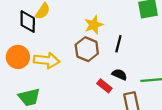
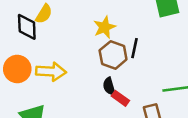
brown hexagon: (87, 49) -> (113, 55), moved
black semicircle: (119, 74) -> (109, 86), moved, turned -128

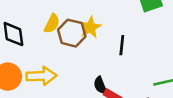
yellow semicircle: (44, 14) -> (52, 24), moved
brown hexagon: (113, 55) -> (72, 33), moved

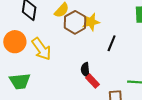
yellow arrow: (41, 76) -> (41, 49), turned 40

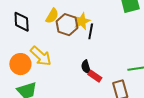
orange circle: (15, 42) -> (20, 64), moved
black line: (112, 43) -> (91, 31), moved

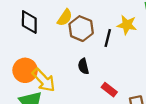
yellow star: (82, 21) -> (127, 25), moved, turned 30
yellow arrow: (41, 56) -> (44, 80), moved
black semicircle: (86, 67) -> (83, 66), moved

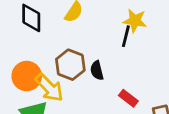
yellow star: (127, 25) -> (135, 21), moved
brown hexagon: (81, 29) -> (70, 65), moved

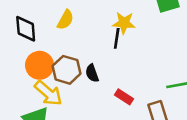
orange circle: (27, 76) -> (40, 65), moved

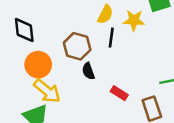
yellow semicircle: (65, 20) -> (105, 14), moved
yellow star: (124, 23) -> (134, 20), moved
brown hexagon: (66, 70) -> (77, 46), moved

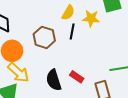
black semicircle: (88, 71) -> (54, 80), moved, size x1.5

